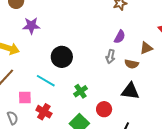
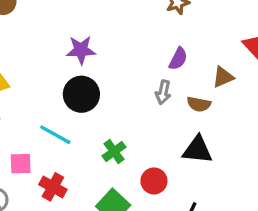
purple star: (31, 26) -> (81, 50), moved

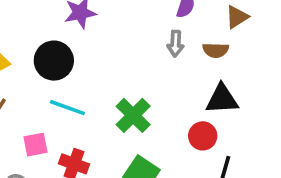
black circle: (81, 94) -> (54, 61), moved
green cross: (114, 152) -> (133, 115), size x1.4
red circle: (154, 181) -> (203, 136), moved

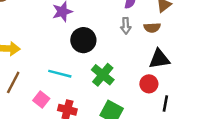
black circle: (54, 61) -> (83, 40), moved
pink square: (35, 145) -> (41, 100), turned -35

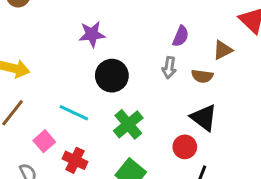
black triangle: (159, 59) -> (204, 118), turned 35

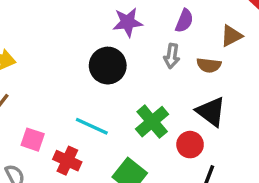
purple star: (92, 34) -> (128, 22), moved
cyan line: (74, 113) -> (92, 126), moved
green cross: (128, 124) -> (152, 122), moved
pink square: (44, 141) -> (33, 140), turned -30

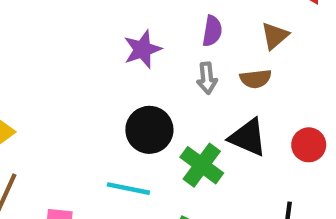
black circle: (108, 66) -> (149, 130), moved
black triangle: (211, 112) -> (248, 137), moved
red circle: (190, 145) -> (309, 145), moved

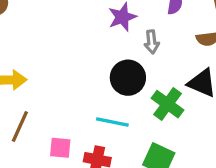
gray arrow: (207, 78) -> (152, 42), moved

